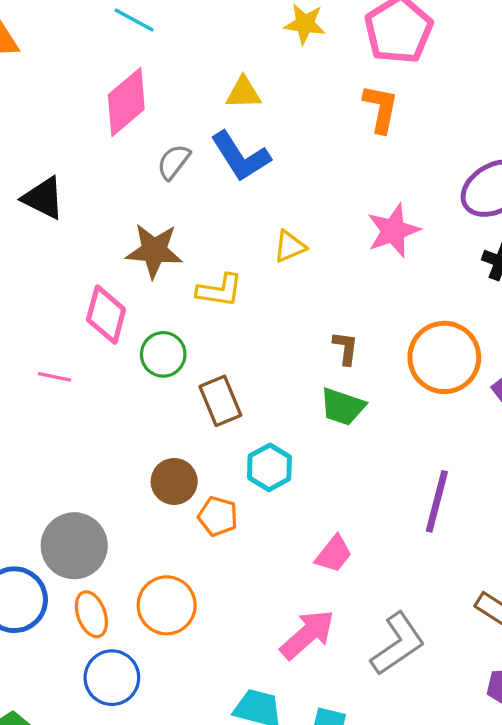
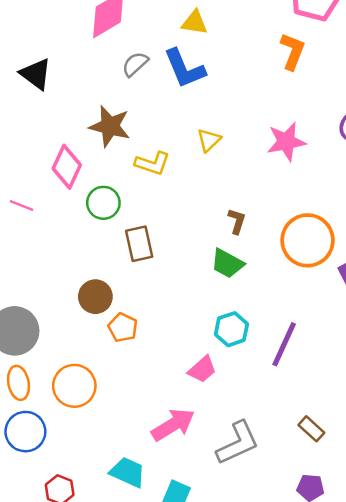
yellow triangle: (290, 246) -> (209, 140), turned -30
cyan hexagon: (269, 467) -> (231, 329), moved

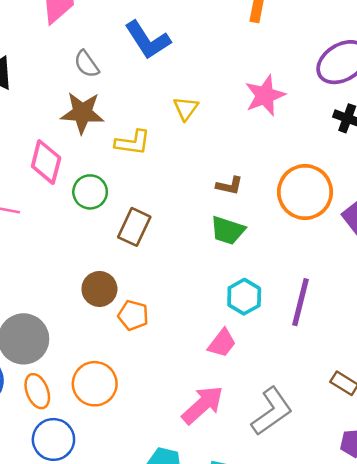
gray semicircle: (135, 64) -> (87, 64), moved, turned -72
brown L-shape: (237, 221) -> (229, 186), turned 95
brown rectangle: (139, 244) -> (134, 227), turned 48

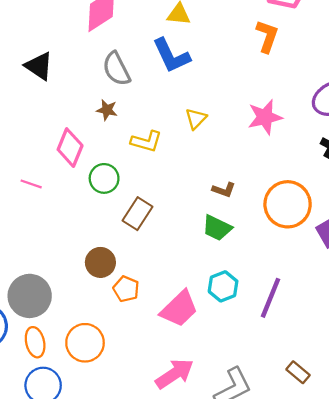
gray semicircle: (87, 64) -> (116, 69), size x1.4
brown star: (82, 113) -> (107, 110), size x0.6
pink trapezoid: (222, 343) -> (179, 309), moved, size x1.5

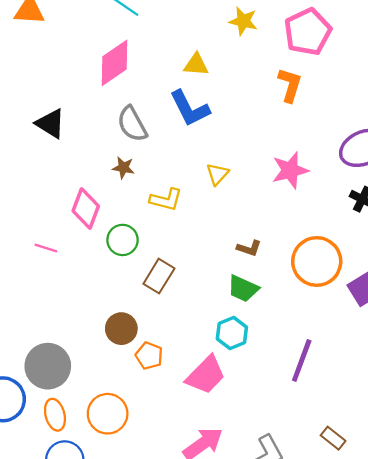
cyan hexagon: (223, 286) -> (232, 333), moved

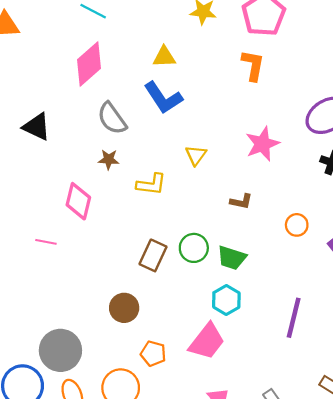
green circle: (123, 240) -> (194, 248), moved
brown L-shape: (249, 248) -> (241, 202), moved
orange circle: (317, 261) -> (297, 225), size x0.5
orange pentagon: (149, 356) -> (153, 353), moved

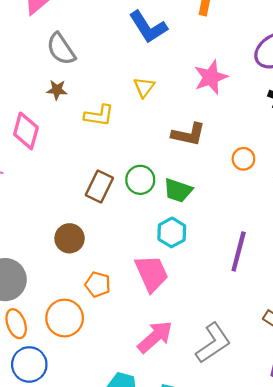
blue L-shape: (163, 98) -> (148, 27), moved
brown L-shape: (241, 202) -> (188, 134), size x1.5
pink trapezoid: (207, 341) -> (152, 273), turned -63

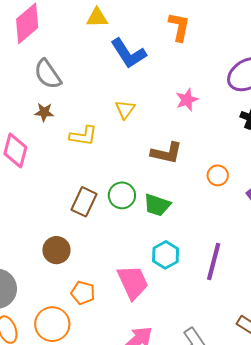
pink star: (211, 77) -> (187, 100), size x0.7
cyan hexagon: (172, 232) -> (166, 255), moved

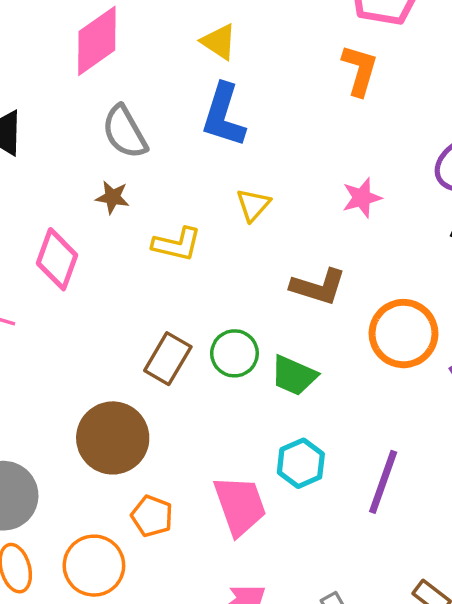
yellow triangle: (97, 18) -> (219, 42), turned 30
blue L-shape: (128, 53) -> (224, 115), moved, turned 45
orange circle: (218, 175) -> (403, 334), size x1.8
brown circle: (56, 250) -> (113, 438), size x1.5

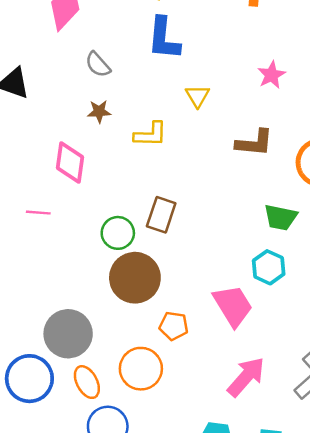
gray semicircle: (125, 132) -> (98, 65), size x0.7
green circle: (234, 353) -> (118, 233), moved
green trapezoid: (294, 375) -> (281, 217), moved

